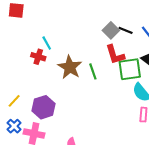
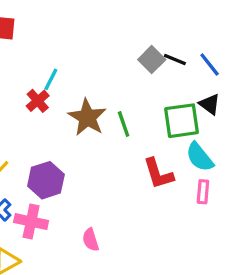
cyan line: (47, 43) -> (51, 79), turned 56
red L-shape: (115, 55) -> (158, 174), moved
red cross: (38, 57) -> (38, 101), turned 32

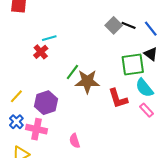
cyan line: (51, 79) -> (49, 38), turned 48
brown star: (87, 117) -> (87, 82), moved, turned -30
green line: (124, 124) -> (72, 72), moved, turned 56
pink rectangle: (203, 192) -> (147, 110), turned -48

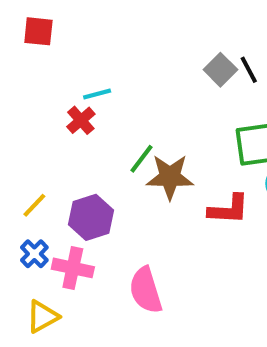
black line: (129, 25) -> (249, 70), turned 40
red L-shape: (118, 98) -> (229, 209), turned -70
pink semicircle: (75, 141) -> (146, 290), size x1.6

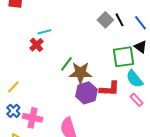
purple hexagon: (91, 217) -> (86, 93), moved

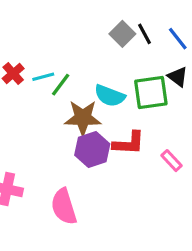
cyan line: (44, 32) -> (43, 77), moved
green line: (66, 64) -> (61, 85), moved
cyan semicircle: (134, 79) -> (110, 96), moved, turned -30

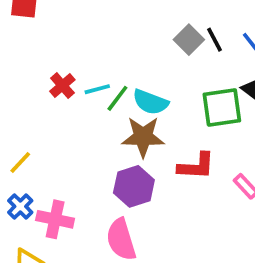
cyan semicircle: (110, 96) -> (150, 102), moved
purple hexagon: (92, 149) -> (134, 186), moved

